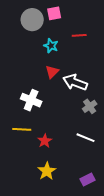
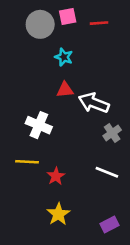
red line: (79, 35) -> (99, 23), moved
red triangle: (52, 72) -> (65, 90), turned 40

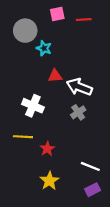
gray circle: (40, 24) -> (25, 31), moved
cyan star: (64, 57) -> (44, 48), moved
gray cross: (112, 133) -> (78, 112), moved
white line: (107, 172) -> (90, 166), moved

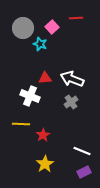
pink square: (57, 14) -> (52, 27), moved, turned -32
red triangle: (55, 76) -> (45, 78), moved

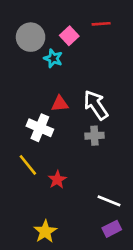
white arrow: (72, 79) -> (96, 105), turned 35
gray cross: (71, 102) -> (94, 136), turned 32
yellow line: (21, 124) -> (28, 165), turned 48
yellow star: (45, 164) -> (45, 232), moved

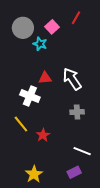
red line: (101, 24) -> (76, 18), turned -56
gray cross: (94, 136) -> (77, 112), moved
purple rectangle: (112, 229) -> (74, 172), moved

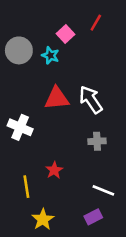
gray circle: (23, 28) -> (19, 50), moved
red triangle: (45, 78) -> (57, 98), size x1.5
white cross: (30, 96) -> (20, 127), moved
yellow line: (21, 124) -> (26, 187), moved, turned 30

